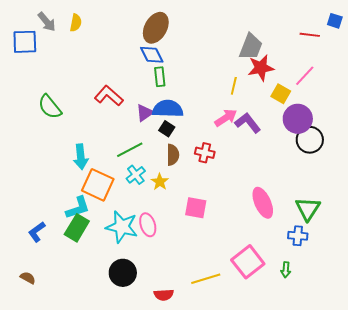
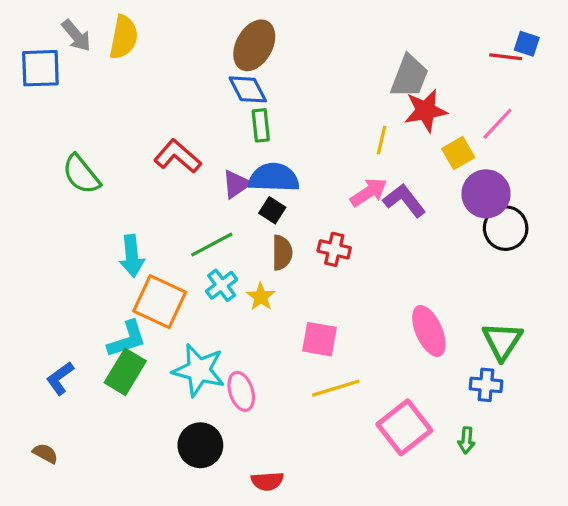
blue square: (335, 21) -> (527, 44), moved
yellow semicircle: (76, 23) -> (124, 37), size x1.5
yellow square: (281, 94) -> (458, 153), turned 30
pink ellipse: (148, 225) -> (241, 391), moved
yellow line: (206, 279) -> (336, 388), moved

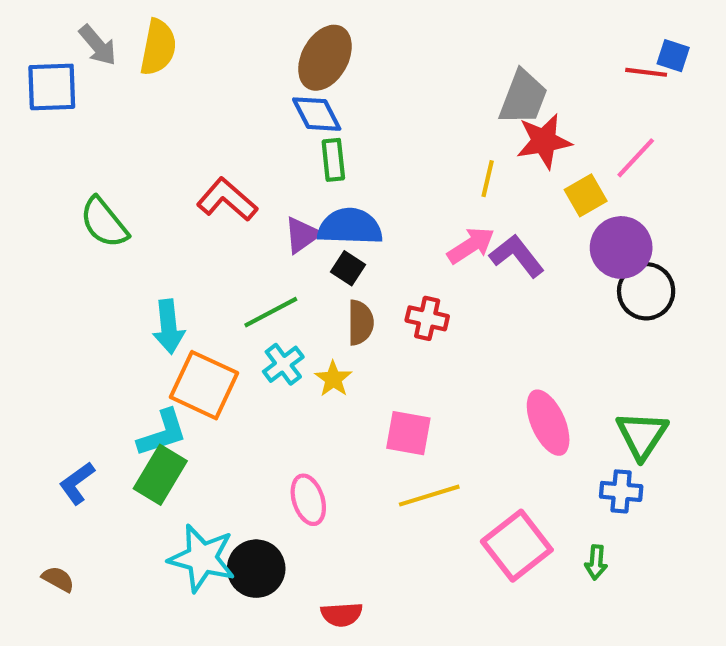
cyan star: (199, 370) -> (202, 558), moved

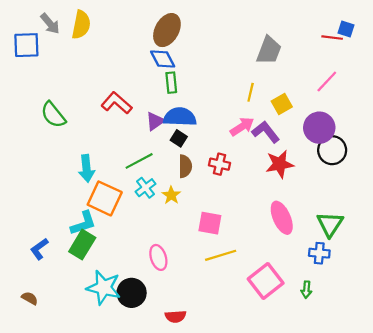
red star: (544, 141) -> (280, 164), moved
yellow square: (586, 195) -> (282, 104), moved

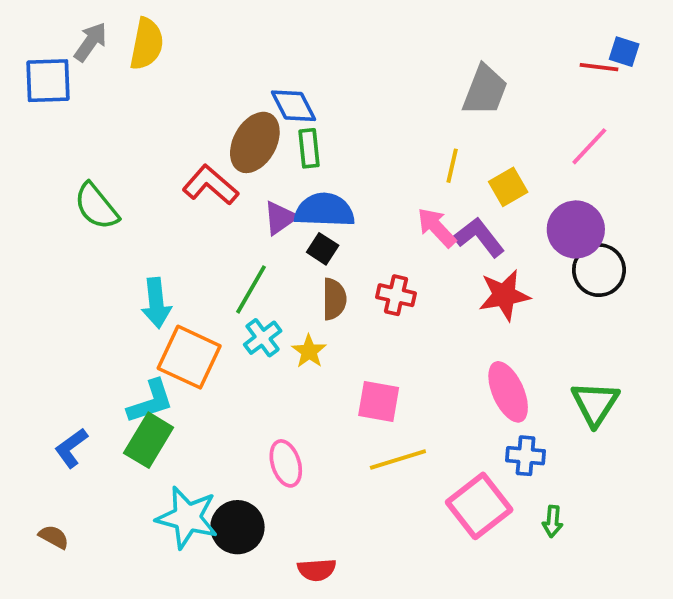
gray arrow: (50, 24) -> (91, 42), turned -105
brown ellipse: (167, 30) -> (255, 142), moved
pink arrow: (242, 127) -> (437, 228), turned -100
green line: (139, 161) -> (251, 289), turned -32
blue cross: (319, 253) -> (526, 456), moved

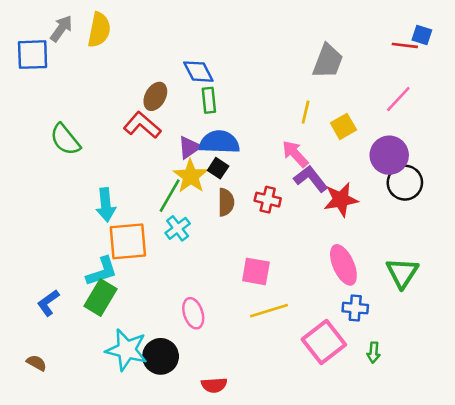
brown ellipse: (255, 142) -> (155, 96), moved, size x0.7
purple L-shape: (479, 237) -> (311, 179), moved
yellow star: (309, 351) -> (191, 176), moved, size x1.5
orange square: (189, 357) -> (128, 241), turned -30

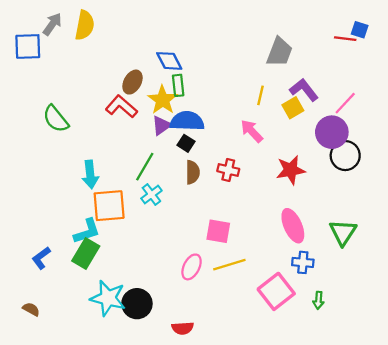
pink line: (398, 99) -> (345, 103), moved
yellow star: (191, 176) -> (163, 100), moved
purple L-shape: (311, 179) -> (304, 90), moved
pink ellipse: (193, 313) -> (192, 267), moved, turned 45

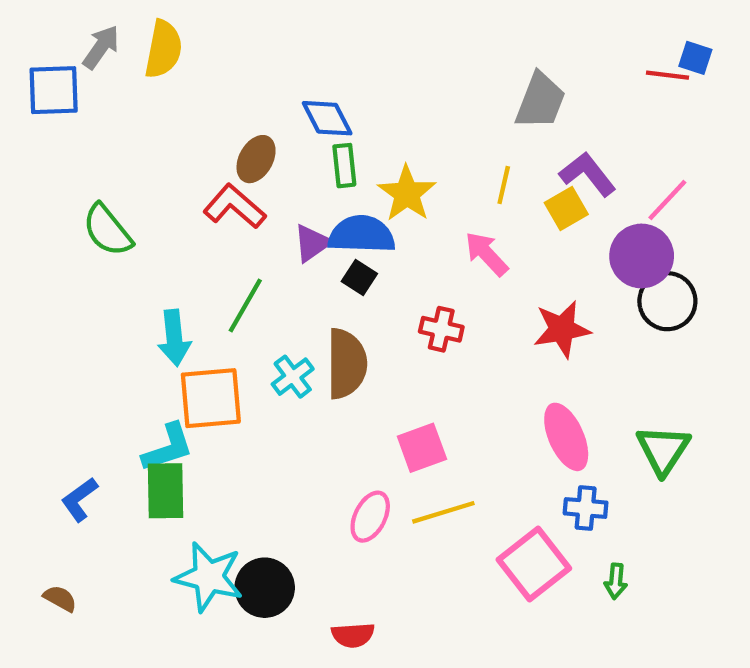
yellow star: (163, 100) -> (407, 194), moved
green line: (145, 167) -> (245, 306), moved
brown semicircle: (193, 172) -> (347, 364), moved, size x1.5
pink square: (218, 231) -> (422, 448), turned -30
green rectangle: (86, 254) -> (166, 491), turned -32

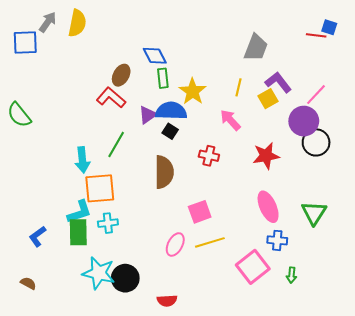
green semicircle: (107, 230) -> (19, 115), moved
cyan cross: (293, 377) -> (108, 223), moved, turned 30

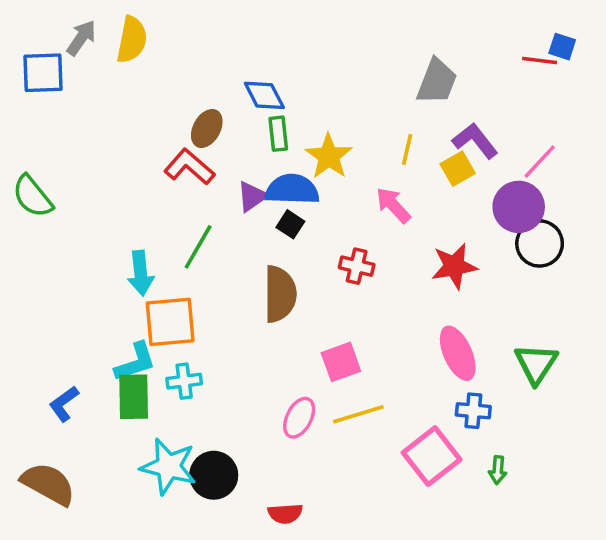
brown semicircle: (28, 283) -> (48, 484), size x2.0

